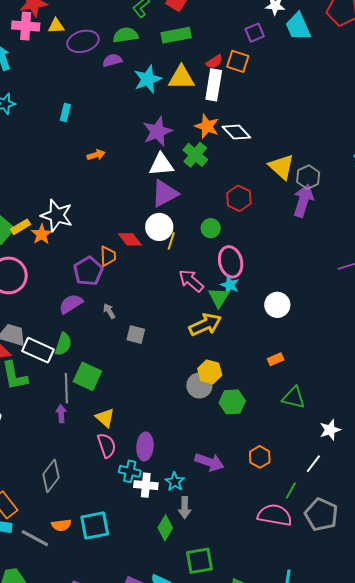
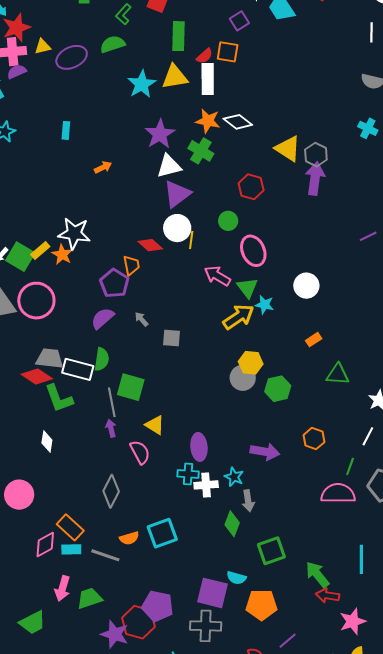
green rectangle: (176, 35) -> (179, 36), moved, turned -68
purple semicircle: (112, 60) -> (17, 72), moved
cyan star: (230, 285) -> (264, 305), moved
pink semicircle: (107, 445) -> (140, 452), moved

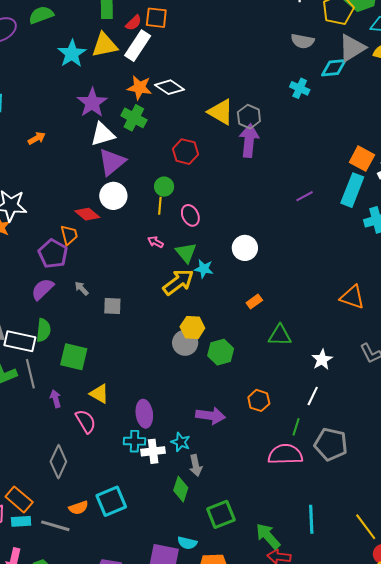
white rectangle: (208, 79) -> (138, 46), turned 36
yellow line: (191, 240) -> (160, 206), moved
pink ellipse: (253, 251) -> (190, 215), size x0.7
pink arrow: (217, 276) -> (156, 242), size x0.6
gray line: (112, 402) -> (30, 374), moved

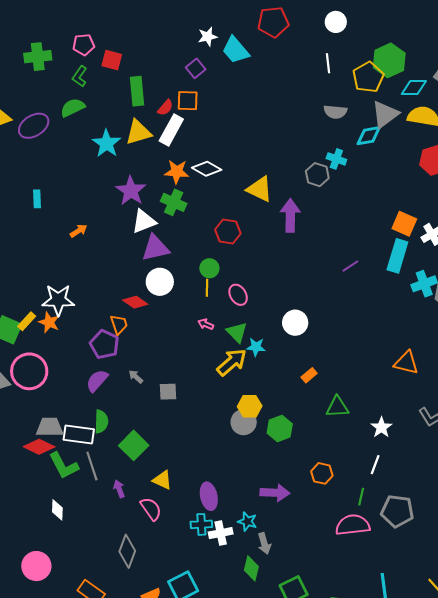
gray hexagon: (249, 117) -> (317, 175), moved
purple triangle: (112, 162) -> (155, 248), turned 32
green square: (74, 357) -> (134, 445), turned 36

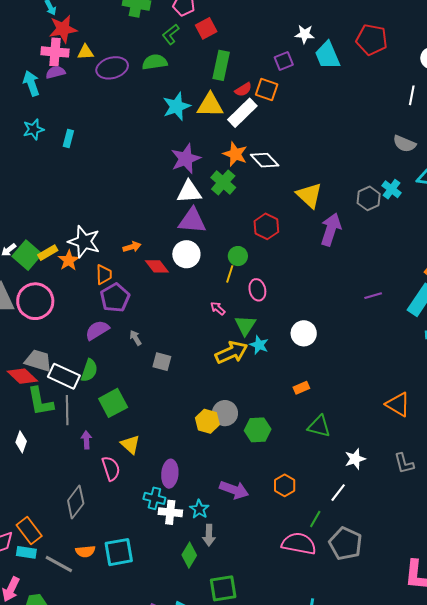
red square: (112, 60) -> (206, 28), turned 30
cyan rectangle: (37, 199) -> (68, 138), moved
orange arrow: (79, 231) -> (132, 247), moved
orange trapezoid: (119, 324) -> (104, 274), moved
yellow hexagon: (250, 406) -> (207, 421), moved

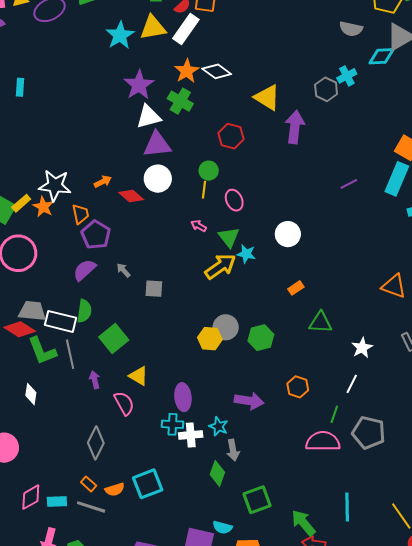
orange star: (235, 154) -> (187, 71), turned 30
cyan cross: (392, 189) -> (347, 76), turned 36
orange rectangle: (29, 530) -> (89, 484), moved, size x0.6

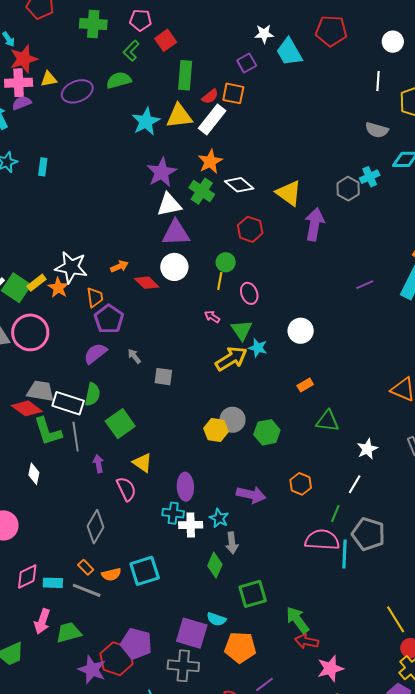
white diamond: (217, 71) -> (239, 185), moved
cyan line: (347, 507) -> (345, 554), moved

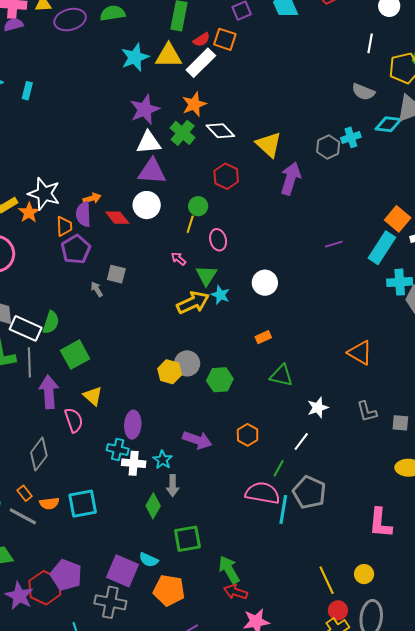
purple semicircle: (95, 353) -> (83, 214), moved, turned -60
gray square: (163, 377) -> (116, 274), moved
purple arrow: (98, 464) -> (49, 392), size x1.8

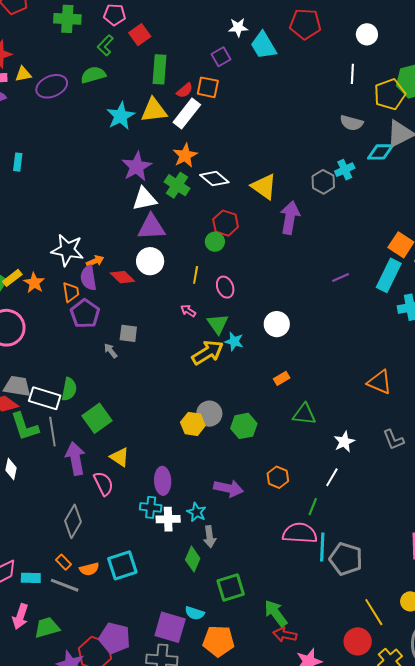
white star: (44, 194) -> (67, 250), moved
green circle: (198, 206) -> (215, 242), moved
gray pentagon: (309, 492) -> (346, 559), moved
red circle: (338, 610) -> (358, 641), moved, size x1.4

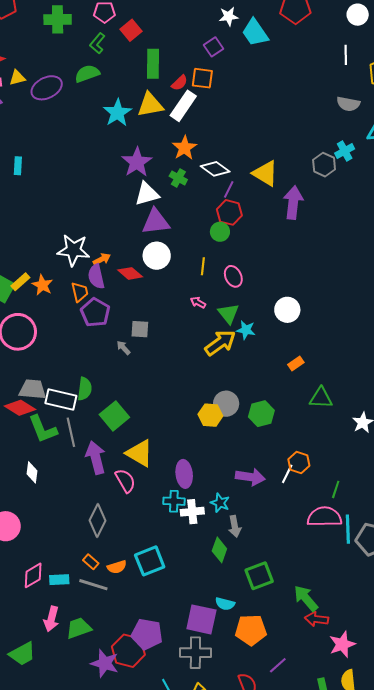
green cross: (177, 185) -> (178, 178), size x0.7
purple line: (341, 278) -> (229, 189), moved, turned -36
yellow triangle: (120, 457) -> (139, 453), size x1.4
white line: (332, 477) -> (287, 474), moved

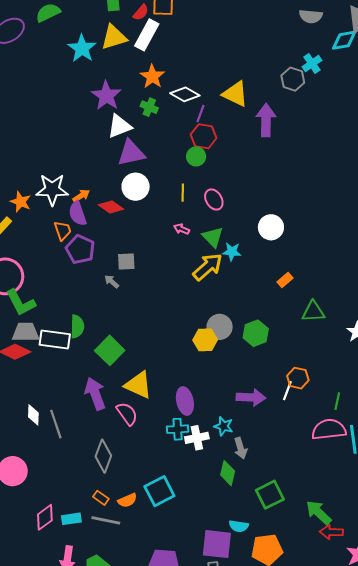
orange star: (42, 285) -> (21, 202), moved
green L-shape: (43, 429) -> (21, 303), moved
gray line: (71, 432) -> (56, 424), moved

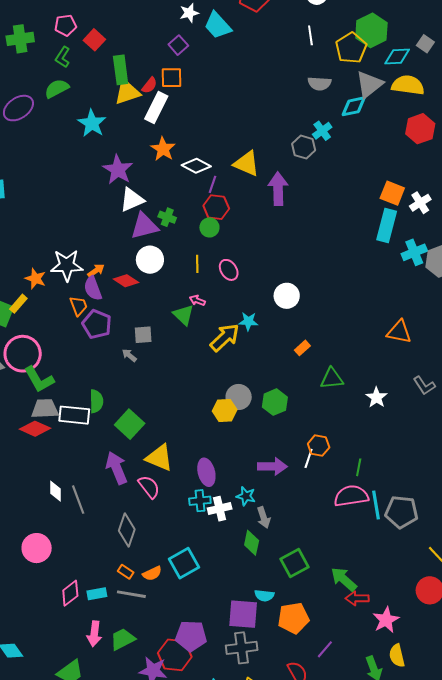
yellow triangle: (114, 37) -> (127, 92), moved
green cross: (149, 107) -> (167, 217), moved
green triangle: (213, 237) -> (183, 315), moved

